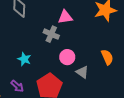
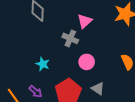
pink triangle: (65, 17) -> (85, 21), turned -35
gray triangle: (82, 72) -> (98, 88), moved

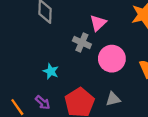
pink circle: (87, 62) -> (112, 59), moved, size x1.5
gray triangle: (98, 88) -> (113, 99), turned -48

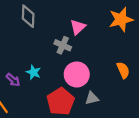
pink circle: (112, 59) -> (77, 74), moved
purple arrow: (43, 102) -> (13, 80), moved

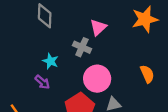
cyan star: (34, 72) -> (51, 61), moved
purple arrow: (13, 80) -> (42, 82), moved

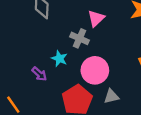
cyan star: (51, 61) -> (59, 59), moved

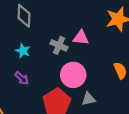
pink triangle: (96, 18) -> (81, 38), moved, turned 49
cyan star: (59, 59) -> (23, 51), moved

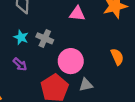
pink triangle: (81, 38) -> (77, 14), moved
gray cross: (59, 45) -> (45, 38), moved

